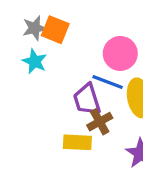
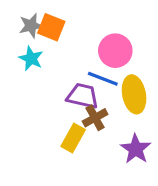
purple trapezoid: (87, 99) -> (83, 96), turned 120
yellow rectangle: (77, 142) -> (73, 138), turned -64

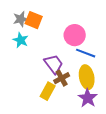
blue line: (103, 79) -> (86, 53), moved
yellow ellipse: (134, 94) -> (87, 77), moved
purple trapezoid: (83, 96) -> (54, 64), turned 40

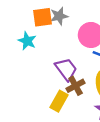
gray star: (21, 19) -> (59, 16), moved
orange square: (34, 20) -> (42, 17), turned -30

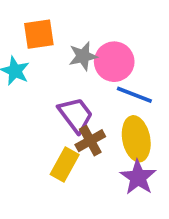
gray star: (59, 16) -> (83, 56), moved

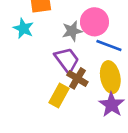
gray star: (83, 56) -> (72, 31), moved
brown cross: (90, 141) -> (77, 78), turned -30

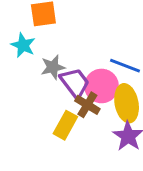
pink circle: (94, 22) -> (101, 86), moved
gray star: (72, 31) -> (53, 67), moved

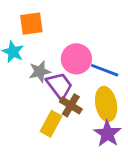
pink circle: (101, 86) -> (76, 59), moved

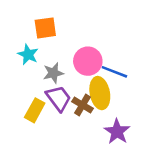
purple trapezoid: (59, 86) -> (59, 98), moved
yellow ellipse: (106, 104) -> (100, 93), moved
yellow rectangle: (51, 124) -> (35, 110), moved

